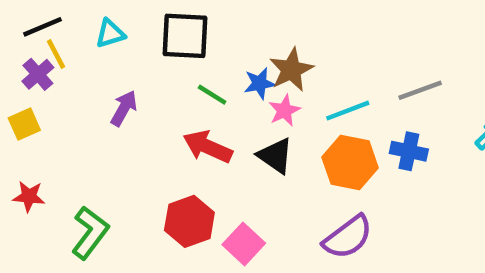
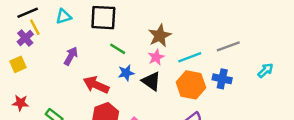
blue star: (260, 83) -> (126, 73), moved
red arrow: (208, 147) -> (96, 85), moved

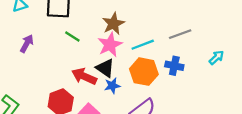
pink star: (156, 57) -> (110, 45), size x1.5
blue star: (126, 73) -> (112, 86), moved
red arrow: (96, 85) -> (84, 76), moved

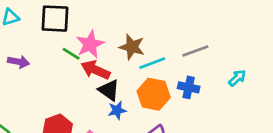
brown star: (113, 24) -> (132, 47), moved, turned -30
purple arrow: (27, 44) -> (19, 62), turned 72
pink star: (110, 45) -> (90, 44), moved
red arrow: (84, 76) -> (95, 70), moved

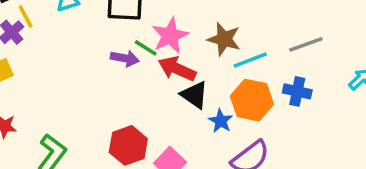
purple arrow: (19, 62) -> (125, 58), moved
blue star: (117, 110) -> (221, 121), moved, turned -30

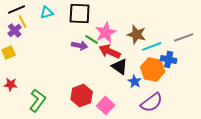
blue cross: (297, 91) -> (169, 59), moved

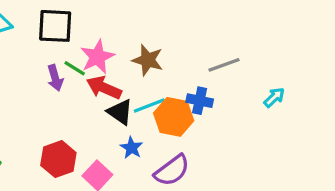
purple arrow: (80, 45) -> (55, 78), turned 63
cyan line: (152, 46) -> (149, 105), moved
blue star: (135, 81) -> (131, 148), moved

